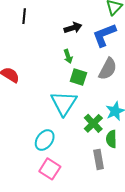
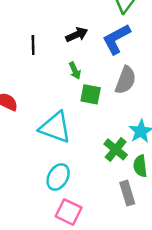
black line: (24, 16) -> (33, 45), moved
cyan triangle: (64, 103) -> (55, 127), moved, turned -36

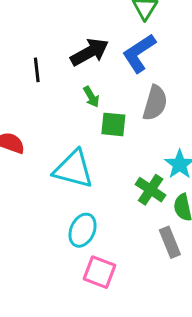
black arrow: (77, 35) -> (90, 52), size x1.4

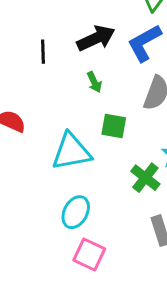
green square: (113, 124) -> (114, 126), moved
cyan triangle: (73, 169) -> (71, 152), turned -30

